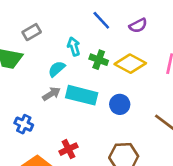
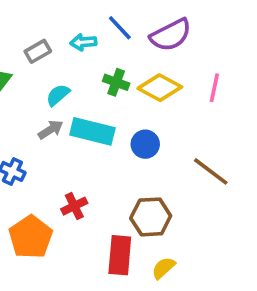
purple semicircle: (138, 25) -> (171, 35), size x1.6
gray rectangle: (32, 32) -> (38, 51), moved
cyan arrow: (74, 47) -> (83, 42), moved, turned -78

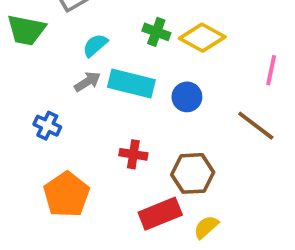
pink line: (214, 88) -> (271, 70), moved
red cross: (74, 206) -> (133, 154), moved, turned 35
red rectangle: (120, 255) -> (160, 214), turned 63

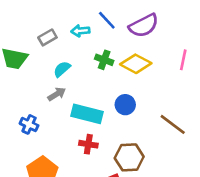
pink line: (271, 70) -> (183, 60), moved
cyan rectangle: (131, 84) -> (87, 114), moved

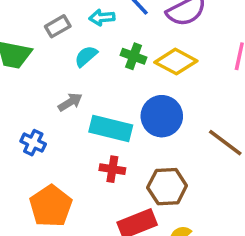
cyan semicircle: (62, 69) -> (86, 56), moved
blue circle: (125, 105) -> (162, 116), size x1.5

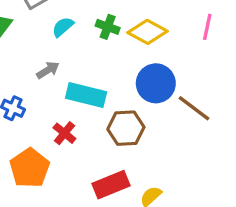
blue circle: (162, 116) -> (156, 83), moved
red cross: (112, 169) -> (64, 133), moved, turned 30
brown hexagon: (167, 187) -> (126, 128), moved

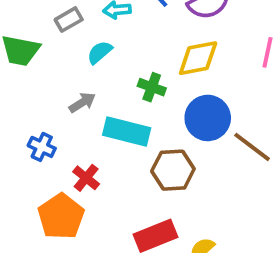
green cross: (108, 27) -> (152, 87), moved
yellow diamond: (148, 32) -> (198, 58), turned -39
red cross: (64, 133) -> (86, 178), moved

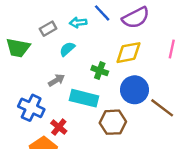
blue cross: (42, 147) -> (31, 108), size x1.5

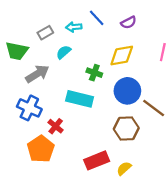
purple semicircle: (136, 18) -> (129, 22), size x0.6
gray arrow: (56, 80) -> (37, 74), moved, size x1.5
brown hexagon: (113, 122) -> (126, 128), moved

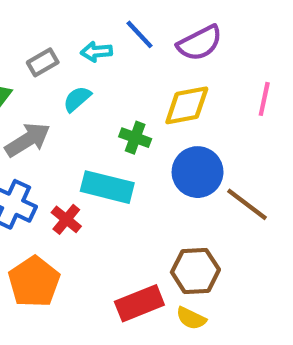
purple semicircle: (129, 22) -> (200, 43), size x1.5
red cross: (56, 126) -> (66, 219), moved
brown hexagon: (126, 128) -> (195, 271), moved
yellow semicircle: (124, 168) -> (191, 318), turned -112

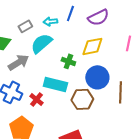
blue line: (139, 34) -> (70, 13), turned 63
cyan semicircle: (77, 99) -> (41, 43), size x1.6
brown line: (247, 204) -> (120, 92), turned 55
brown hexagon: (195, 271) -> (82, 99), moved

